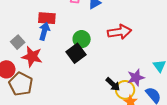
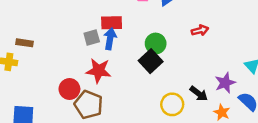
red arrow: (119, 32) -> (200, 30), size x0.6
gray square: (18, 42) -> (92, 38), moved, turned 32
yellow circle: (125, 90) -> (172, 104), moved

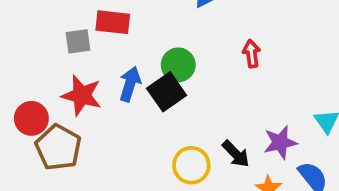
red arrow: (200, 30) -> (252, 54), turned -91
blue arrow: (110, 39) -> (130, 84), moved

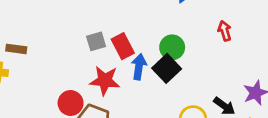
red rectangle: (113, 22) -> (123, 46), moved, turned 65

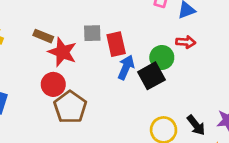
red arrow: (225, 31) -> (186, 42), moved, turned 96
brown rectangle: (16, 49) -> (43, 36), moved
red star: (105, 81) -> (62, 52), moved

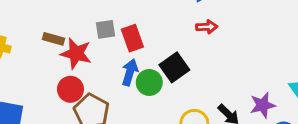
green circle: (162, 57) -> (149, 83), moved
blue arrow: (126, 67) -> (130, 72), moved

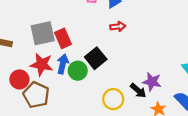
gray square: (106, 29) -> (43, 33), size x1.6
red star: (76, 54) -> (42, 64), moved
purple star: (263, 105) -> (152, 82), moved, turned 30

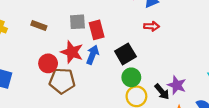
gray square: (43, 33) -> (77, 22), size x0.7
green circle: (78, 71) -> (131, 77), moved
brown pentagon: (36, 95) -> (62, 81), turned -30

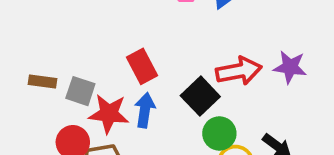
gray square: (77, 22) -> (80, 91), moved, turned 35
red arrow: (152, 26) -> (239, 71), moved, size x1.6
purple star: (177, 85) -> (290, 67), moved

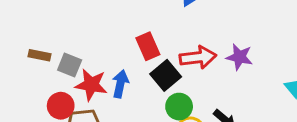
red rectangle: (142, 66) -> (148, 46), moved

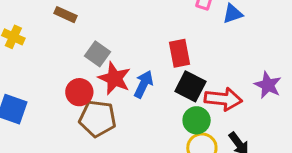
brown rectangle: (40, 55) -> (65, 15), moved
red arrow: (198, 57) -> (223, 99), moved
black square: (166, 75) -> (190, 86), turned -36

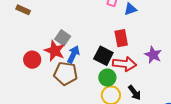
red rectangle: (180, 53) -> (121, 38), moved
gray square: (98, 54) -> (63, 38), moved
brown pentagon: (98, 118) -> (66, 74), moved

